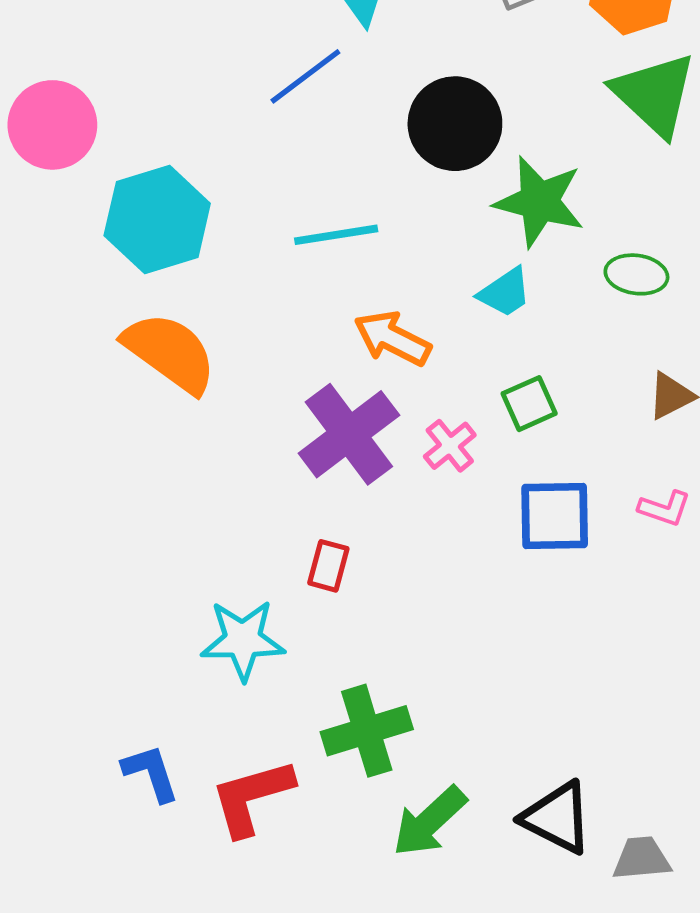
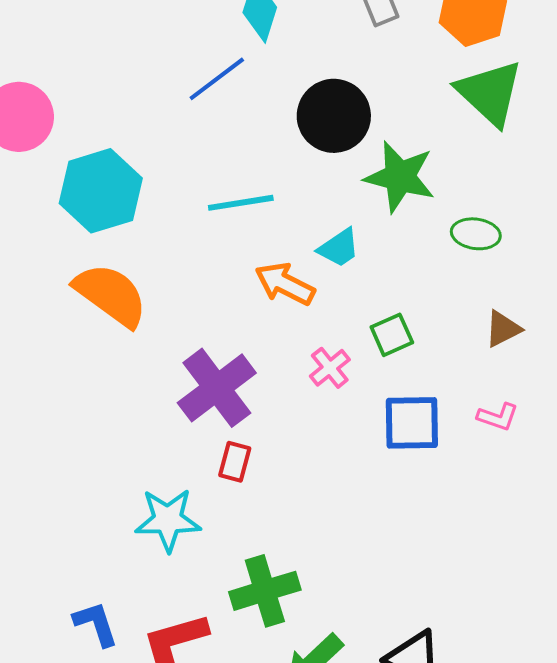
cyan trapezoid: (505, 292) -> (339, 248), moved
purple cross: (349, 434) -> (217, 388), moved

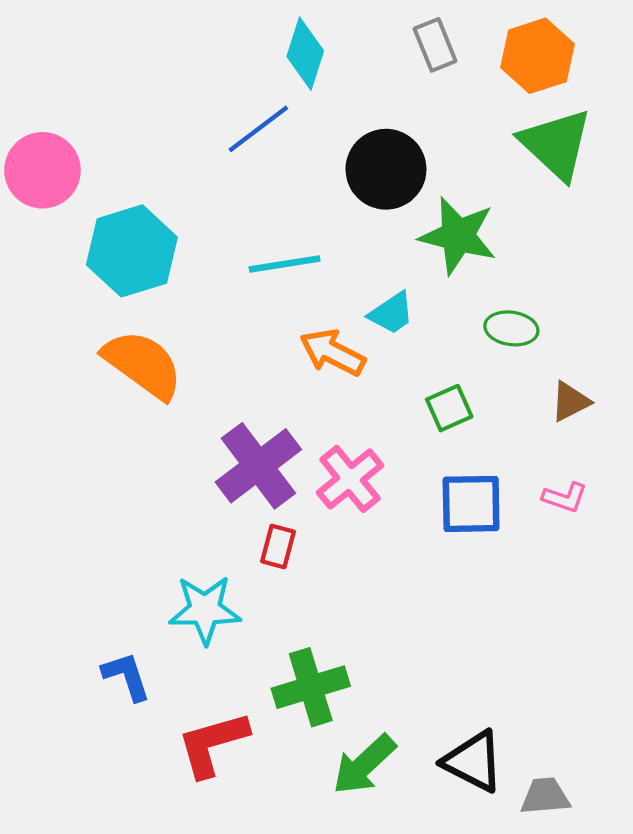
green ellipse: (476, 234) -> (511, 328), moved
pink cross: (330, 368) -> (350, 479), moved, size x1.5
blue L-shape: (96, 624) -> (126, 676), moved

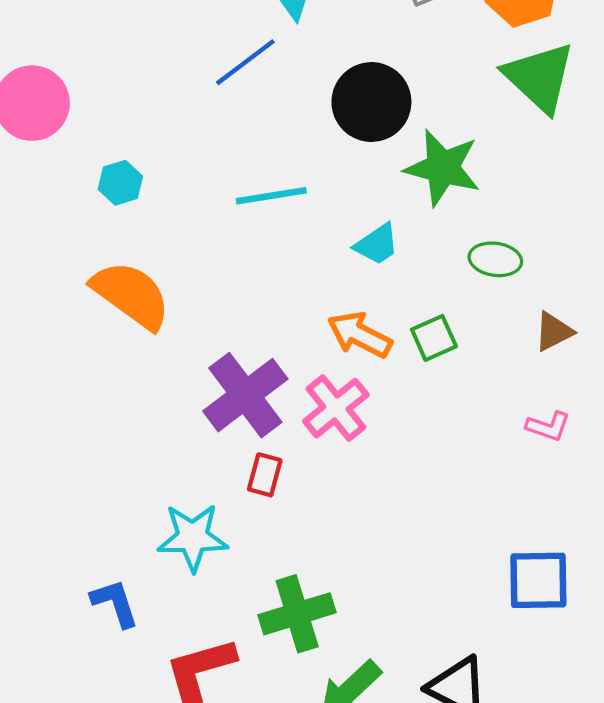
cyan hexagon: (132, 251) -> (120, 183), size x0.5
orange arrow: (333, 352) -> (360, 335), moved
blue square: (471, 504) -> (538, 580), moved

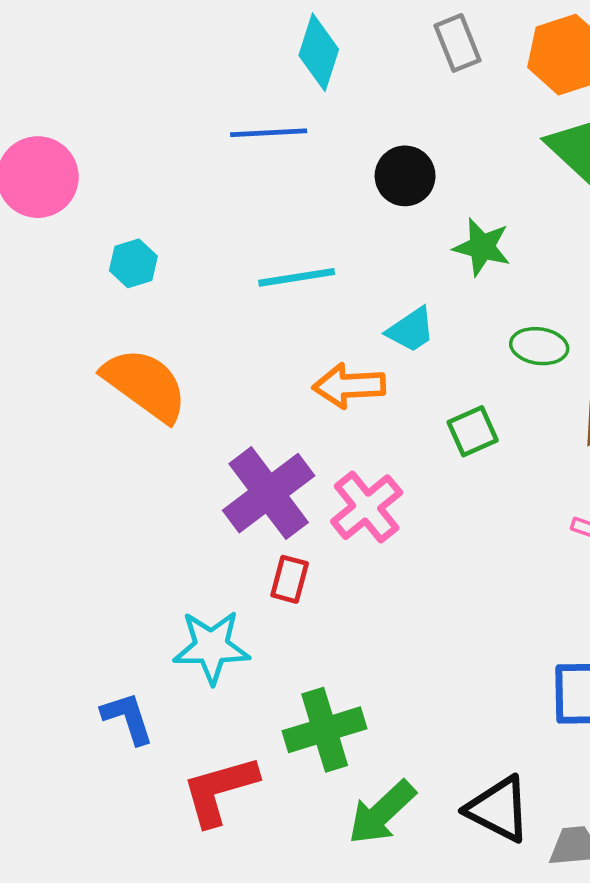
blue line: (245, 62) -> (269, 133), turned 34
black circle: (371, 102) -> (405, 176), size x0.7
green star: (443, 168) -> (482, 247), size x0.7
orange arrow: (360, 335) -> (349, 386), moved, turned -30

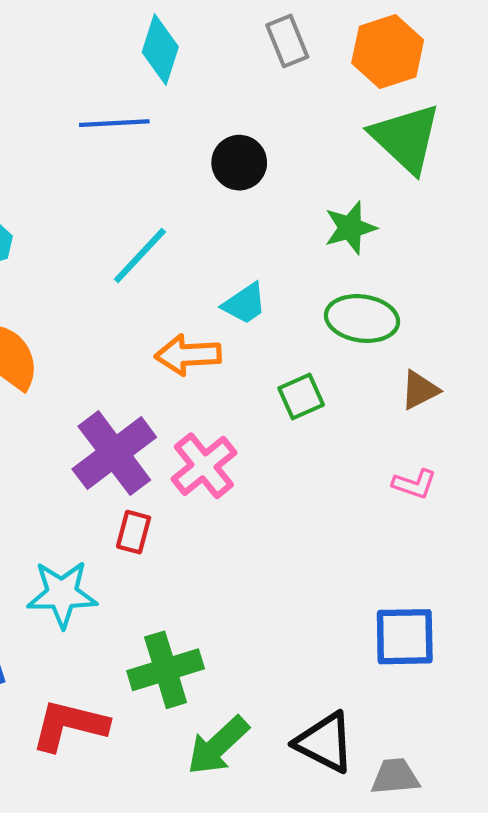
green star: (482, 247) -> (350, 228), moved, turned -30
cyan line: (297, 277) -> (140, 256), turned -38
green ellipse: (539, 346) -> (362, 319), size x1.4
red L-shape: (220, 790) -> (69, 725), turned 30

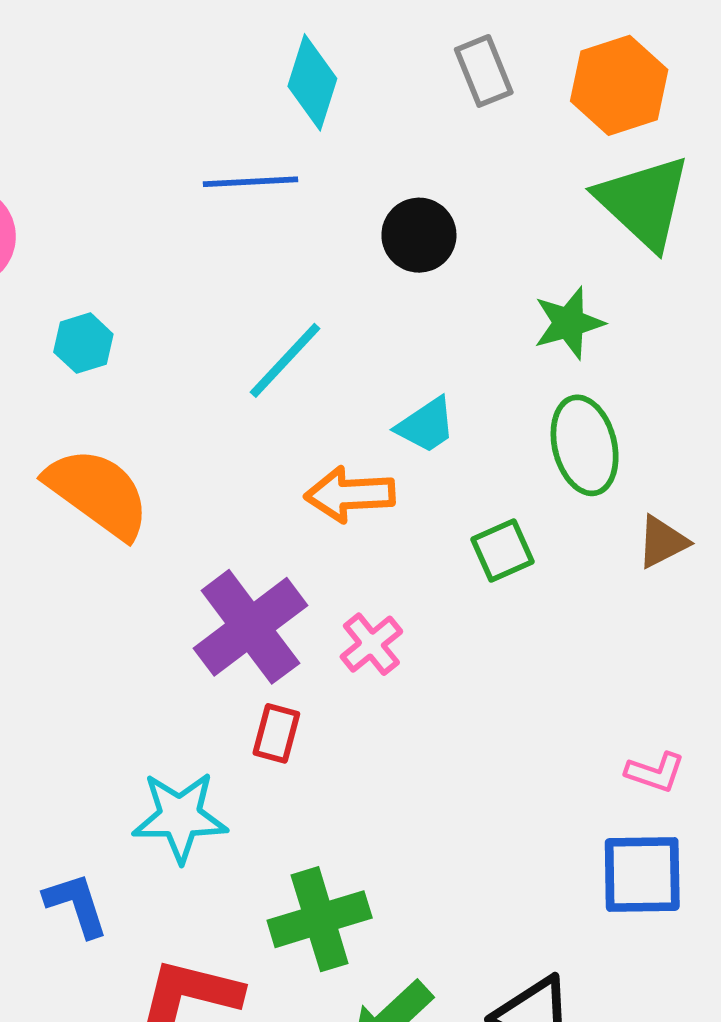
green ellipse: (362, 319) -> (585, 445), turned 68
pink cross: (204, 466) -> (371, 644), size x0.7
pink L-shape: (414, 484) -> (655, 772), moved

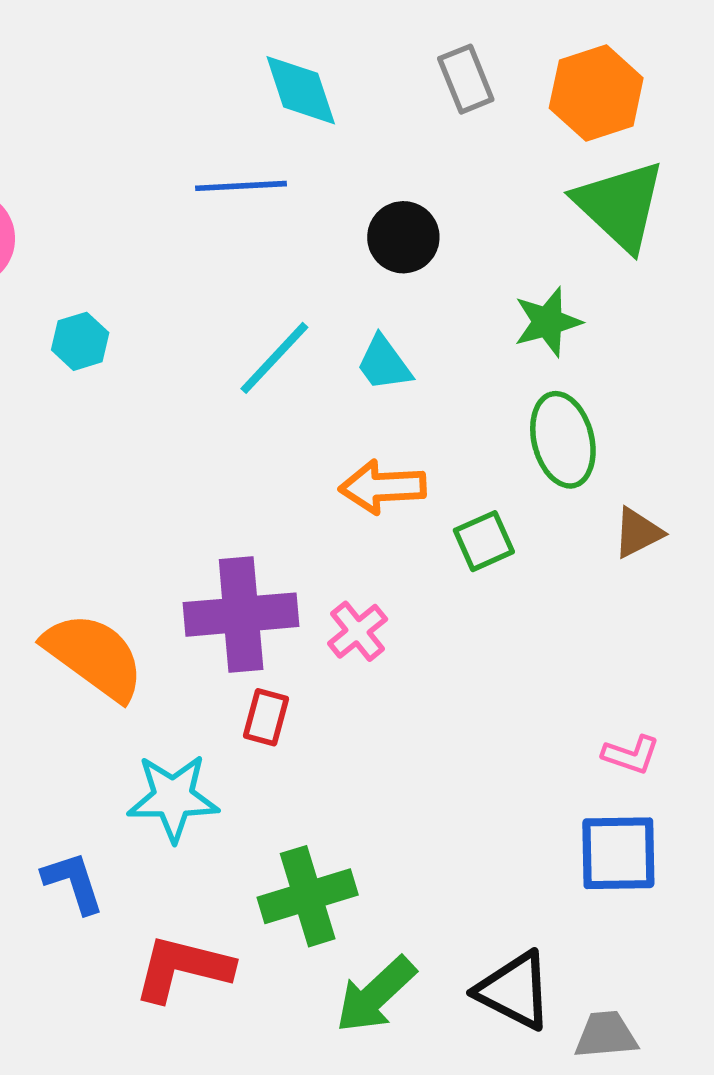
cyan diamond: (312, 82) -> (301, 90), turned -36
cyan trapezoid: (426, 425) -> (384, 363), moved, turned 88
orange semicircle: (98, 493) -> (94, 656), moved
orange arrow: (350, 494) -> (383, 487), moved
purple cross: (250, 627) -> (241, 615), turned 32

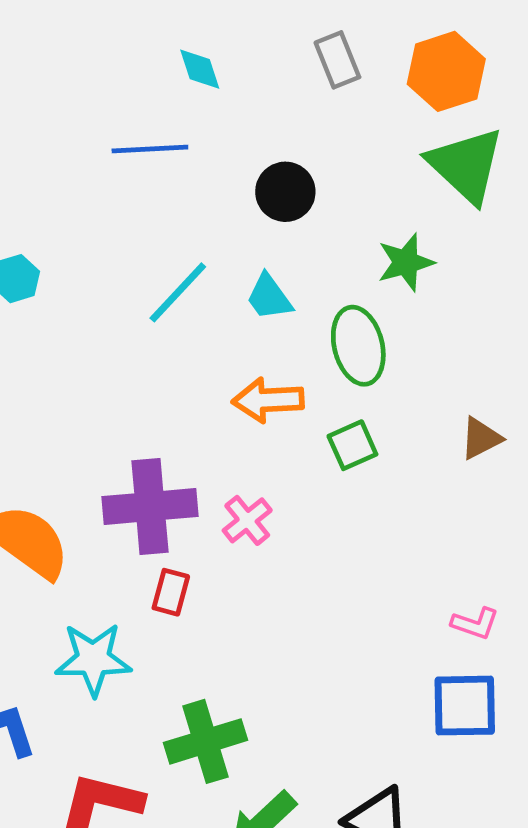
cyan diamond: (301, 90) -> (200, 69), size x0.7
green ellipse: (563, 440) -> (358, 346), moved

